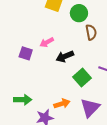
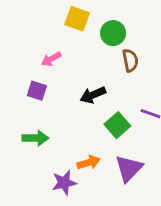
pink arrow: (47, 42) -> (51, 59), moved
green arrow: (23, 100) -> (35, 138), moved

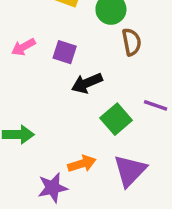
pink arrow: (51, 59) -> (23, 47), moved
purple square: (37, 91) -> (65, 52), moved

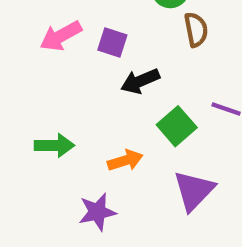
pink arrow: (23, 47) -> (61, 36), size x1.4
orange arrow: (82, 164) -> (125, 160), moved

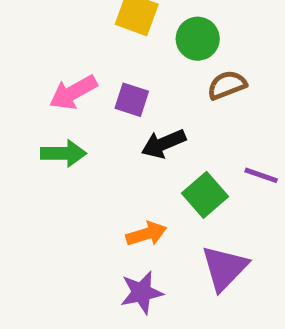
brown semicircle: (196, 30) -> (227, 85), turned -100
green arrow: (54, 145) -> (63, 153), moved
purple star: (97, 212) -> (142, 292), moved

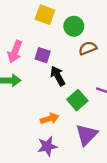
pink arrow: (73, 92) -> (15, 52), turned -40
black arrow: (164, 144) -> (58, 76), turned 84

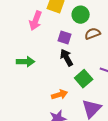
pink arrow: (15, 52) -> (36, 21), moved
purple square: (43, 55) -> (65, 38), moved

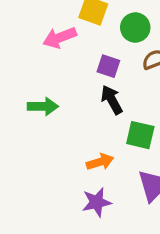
pink arrow: (36, 21) -> (60, 38), turned 48
green square: (84, 79) -> (140, 135), turned -36

